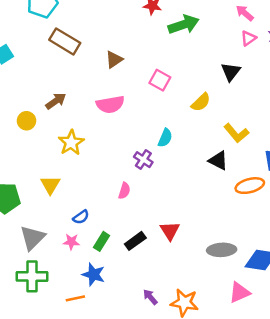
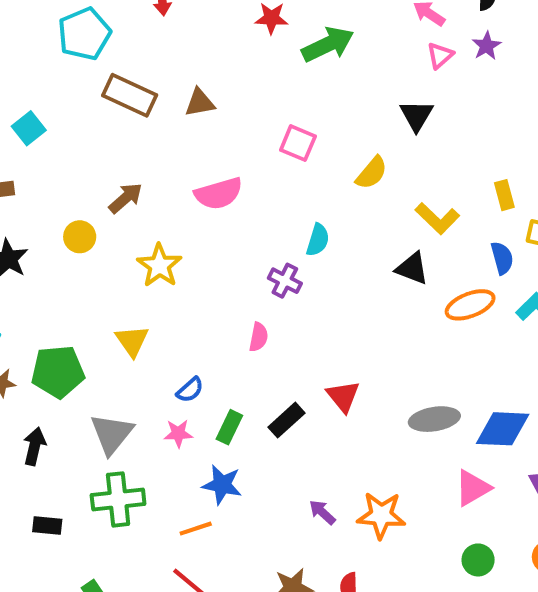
brown triangle: (114, 59) -> (200, 103), moved, turned 30

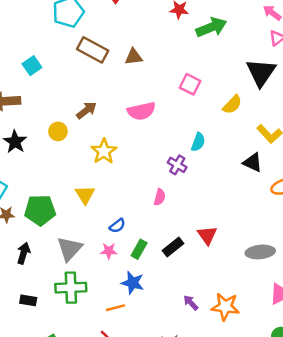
black triangle: (416, 116) -> (261, 72), size x1.5

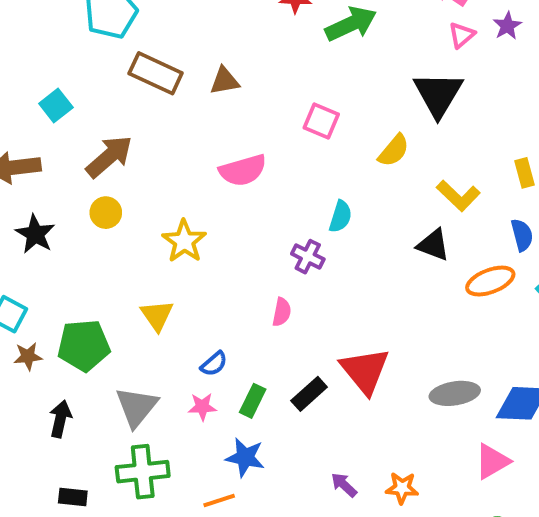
brown arrow: (86, 110) -> (109, 157), moved, size x1.4
red triangle: (207, 235) -> (365, 371), size x1.5
orange star: (225, 307) -> (402, 488), size x0.7

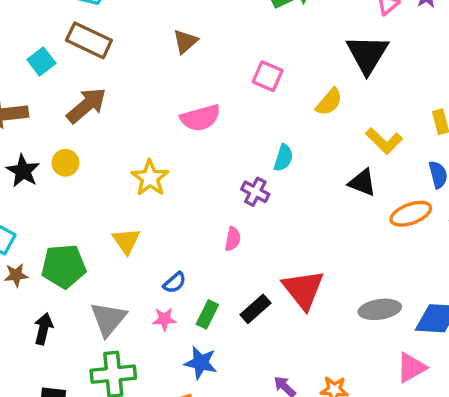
brown rectangle: (156, 73) -> (89, 40), moved
brown triangle: (225, 81) -> (185, 41), turned -32
yellow circle: (106, 213) -> (65, 163), moved

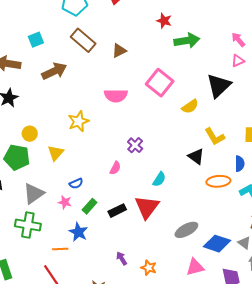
brown rectangle: (89, 40) -> (83, 40), moved
pink square: (268, 76) -> (160, 83), size x1.5
cyan semicircle: (283, 158) -> (159, 179), moved
yellow circle: (65, 163) -> (30, 134), moved
gray ellipse: (380, 309) -> (186, 230), turned -35

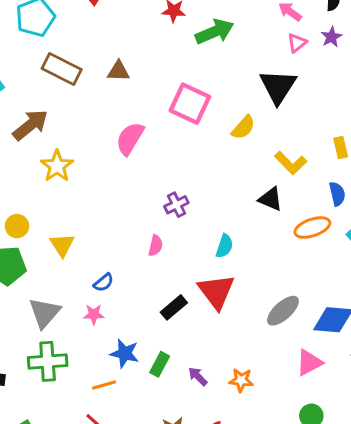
brown triangle: (119, 51) -> (119, 71), turned 42
pink semicircle: (116, 96) -> (130, 139), turned 135
yellow star: (79, 121) -> (57, 166), moved
purple cross: (135, 145) -> (176, 205), turned 35
green rectangle: (90, 206) -> (160, 364), moved

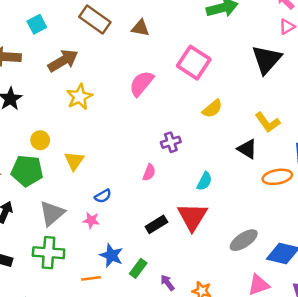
yellow semicircle: (243, 128) -> (212, 109), moved

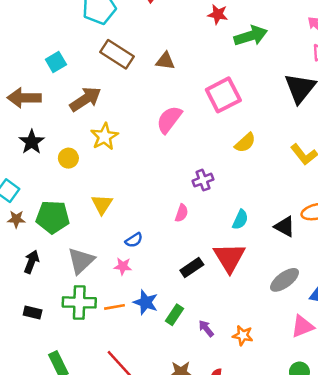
pink square: (194, 63) -> (223, 95), turned 32
yellow circle: (40, 140) -> (68, 158), moved
black triangle: (247, 149) -> (285, 226), moved
orange line: (91, 278) -> (114, 307), moved

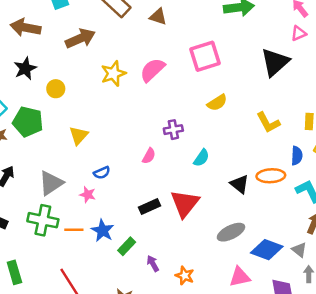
yellow star: (104, 137) -> (113, 74), moved
green pentagon: (53, 217) -> (28, 122), moved
cyan semicircle: (240, 220) -> (201, 158), moved

